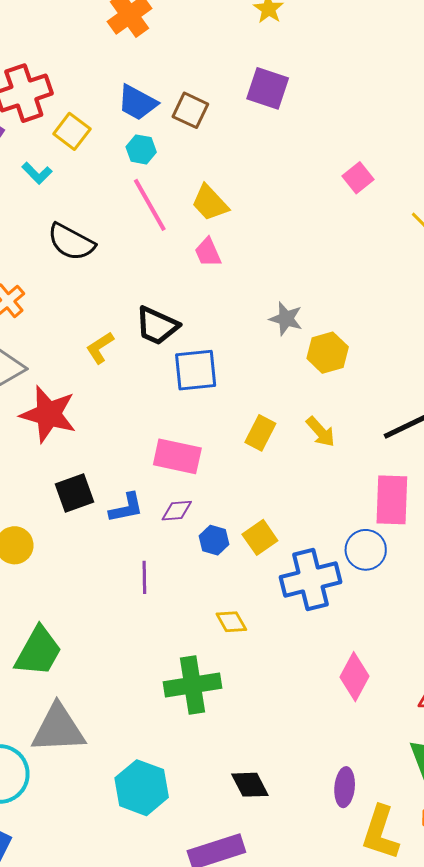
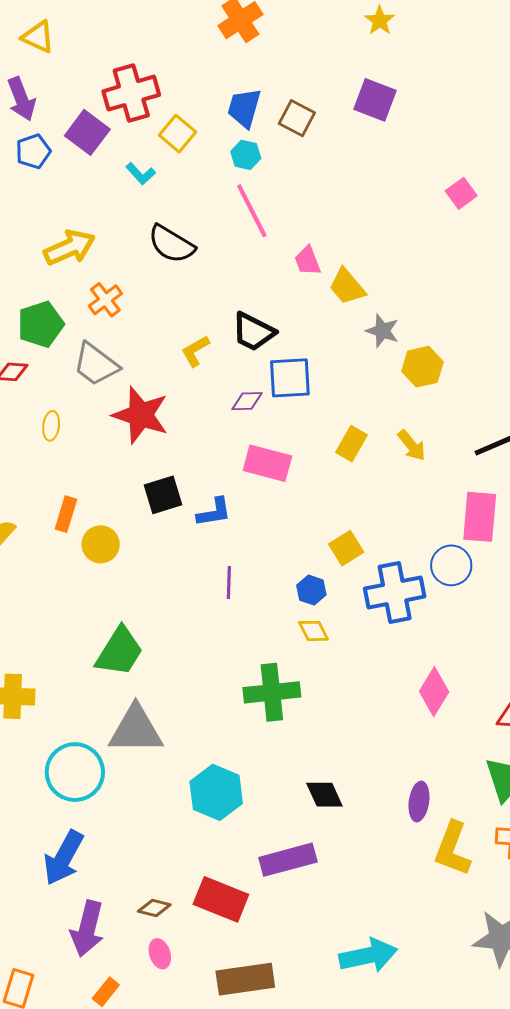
blue trapezoid: (137, 103) -> (244, 108), turned 75
yellow trapezoid: (210, 203) -> (347, 287), moved
purple diamond: (177, 511) -> (247, 401), moved
blue hexagon: (214, 540) -> (311, 590), moved

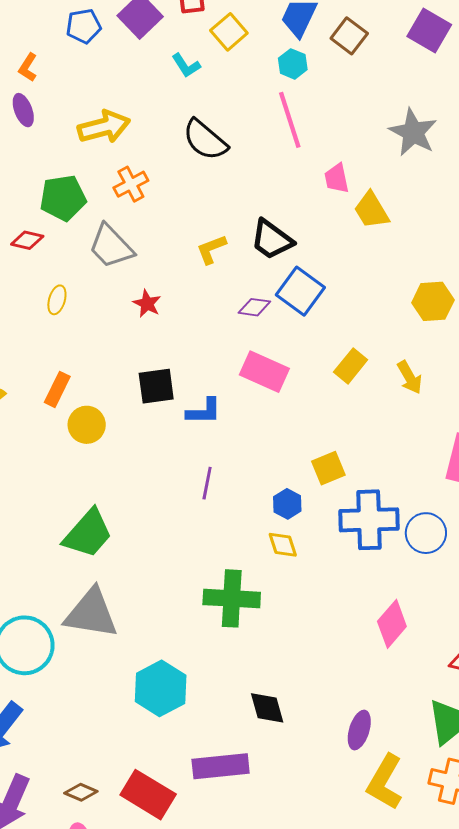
gray star: (382, 331) -> (413, 132), moved, size x1.4
blue square: (290, 378) -> (300, 291), turned 30
red star: (141, 415) -> (147, 304), size x0.5
blue circle: (451, 565) -> (426, 533), moved

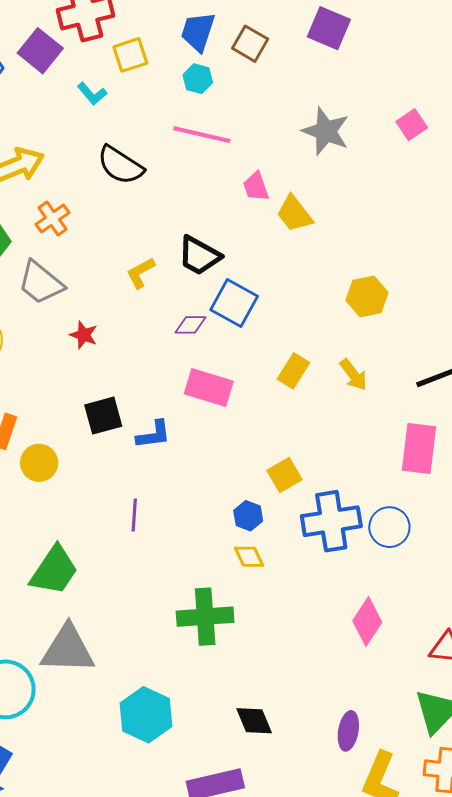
yellow square: (229, 32) -> (130, 55), turned 30
pink line: (290, 120) -> (202, 135), turned -52
purple line: (207, 483) -> (134, 515), moved

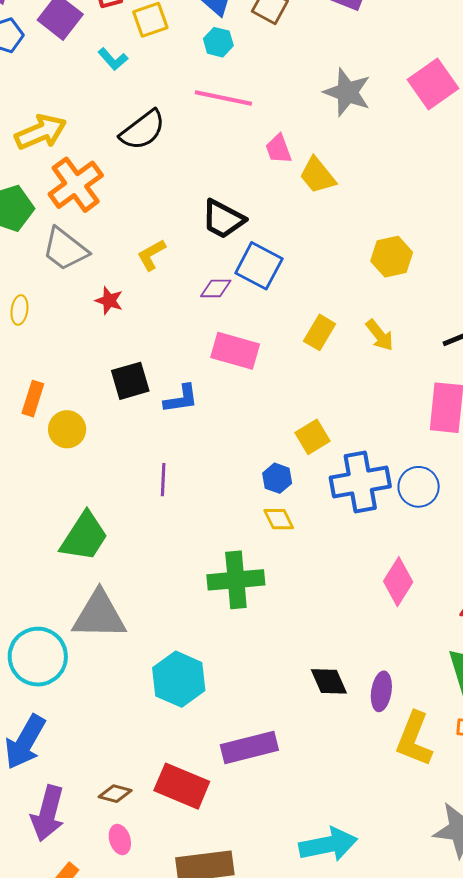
pink square: (412, 125) -> (433, 84), size x1.6
black semicircle: (120, 165) -> (143, 130), turned -69
orange cross: (52, 218) -> (76, 185), size x1.6
yellow L-shape: (141, 273) -> (151, 255), moved
black diamond: (254, 721) -> (329, 681), moved

